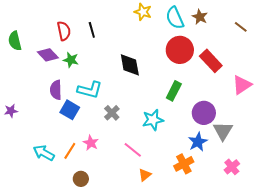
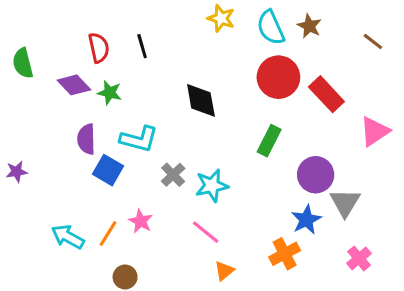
cyan star: (153, 120) -> (212, 186), moved

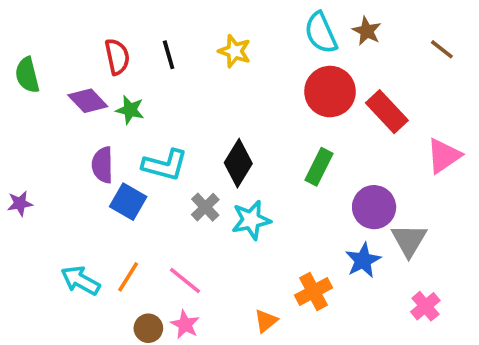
yellow star: (221, 18) -> (235, 51), moved
black diamond: (201, 100) -> (238, 163), moved, turned 42
pink star: (141, 221) -> (185, 325), moved
pink line: (206, 232) -> (185, 281), moved
orange cross: (285, 254) -> (313, 292), moved

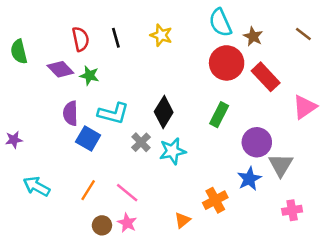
brown star: (367, 31) -> (253, 37), moved
cyan arrow: (80, 281) -> (37, 186), moved
pink cross: (425, 306) -> (292, 210), turned 30

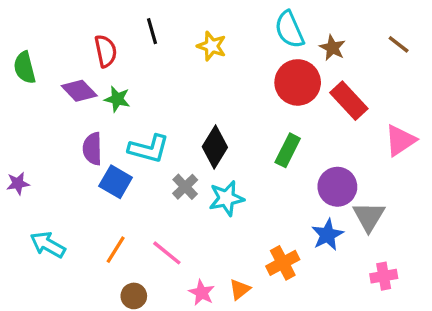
black line: (116, 38) -> (152, 31), moved
pink star: (127, 223) -> (202, 293), moved

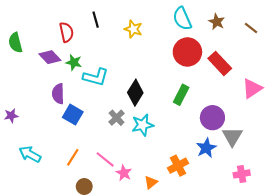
brown star: (332, 48) -> (217, 22), moved
cyan L-shape: (149, 149) -> (96, 77), moved
pink star: (202, 293) -> (124, 173), moved

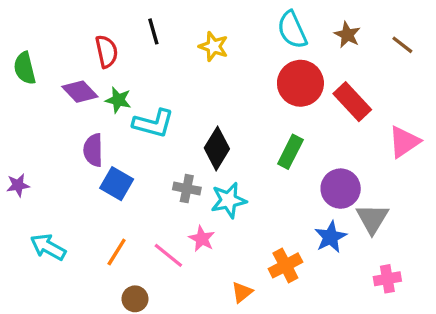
gray cross: (117, 118) -> (187, 189), turned -35
pink star: (124, 173) -> (202, 239), moved

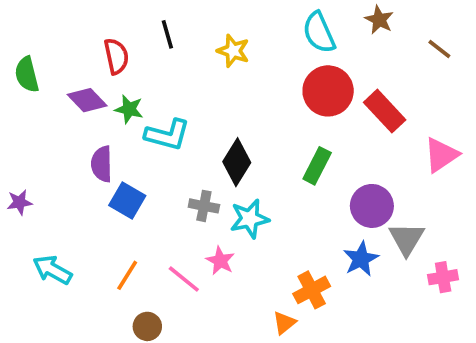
brown star: (347, 35) -> (379, 20), moved
pink cross: (387, 279) -> (443, 277), moved
orange triangle: (242, 292) -> (284, 323), moved

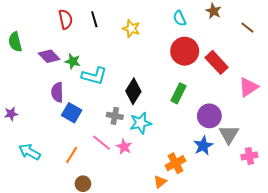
cyan semicircle: (319, 33) -> (180, 18), size x0.7
red semicircle: (116, 56) -> (65, 19), moved
pink line: (184, 279) -> (101, 143), moved

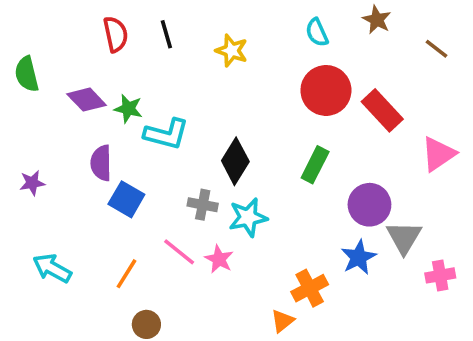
purple star: (11, 114) -> (32, 183), moved

